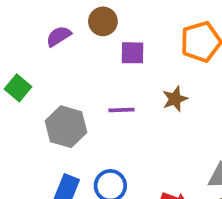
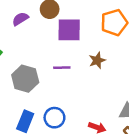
purple square: (132, 53) -> (69, 30), size x1.5

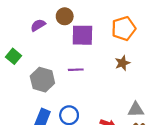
brown star: (97, 60) -> (122, 63), moved

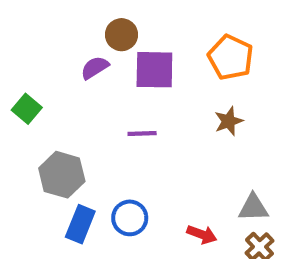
purple semicircle: (38, 25) -> (95, 68), moved
orange pentagon: (124, 29) -> (231, 57), turned -30
gray hexagon: (42, 80) -> (62, 175), moved

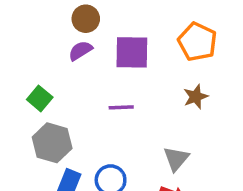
brown circle: (121, 35) -> (86, 19), moved
green square: (27, 109) -> (40, 98), moved
gray triangle: (253, 208) -> (176, 159), moved, turned -48

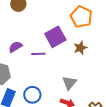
purple semicircle: (80, 51) -> (15, 47), moved
purple square: (132, 52) -> (55, 37), moved, turned -30

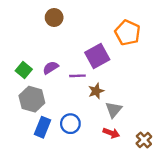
brown star: (80, 48) -> (96, 91), moved

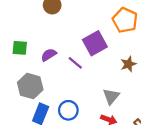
green square: (24, 70) -> (20, 48), moved, turned -35
purple line: (77, 76) -> (75, 63), turned 42
brown star: (96, 91) -> (128, 64), moved

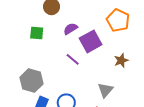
green square: (20, 48) -> (37, 33), moved
purple semicircle: (49, 55) -> (71, 29), moved

